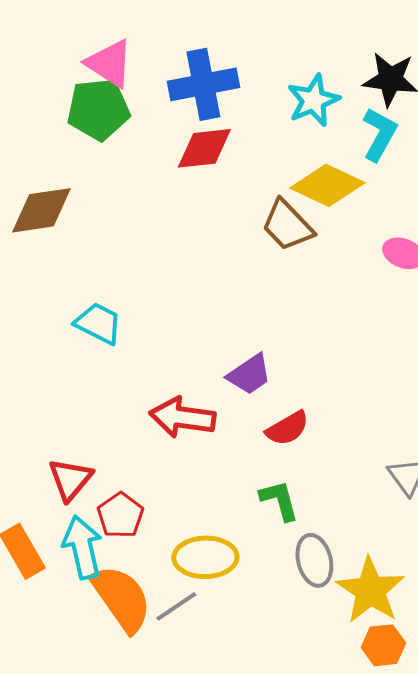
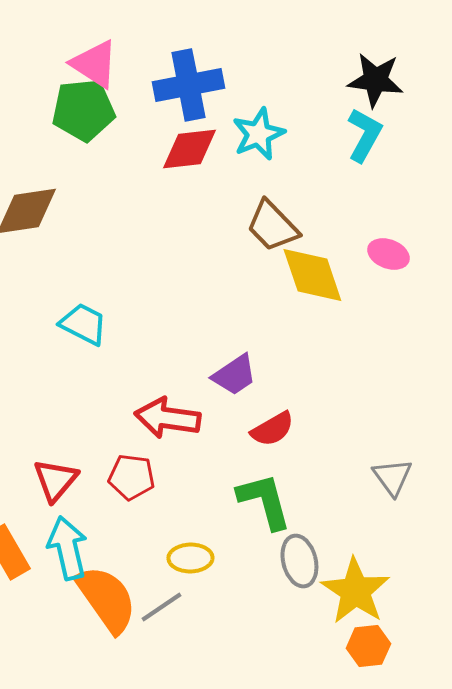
cyan star: (313, 100) -> (258, 134), moved
yellow diamond: (327, 185) -> (312, 275), moved, turned 46
green L-shape: (279, 500) -> (264, 501), size x1.4
red pentagon: (120, 515) -> (131, 477), moved, turned -30
yellow ellipse: (205, 557) -> (190, 558), size x0.7

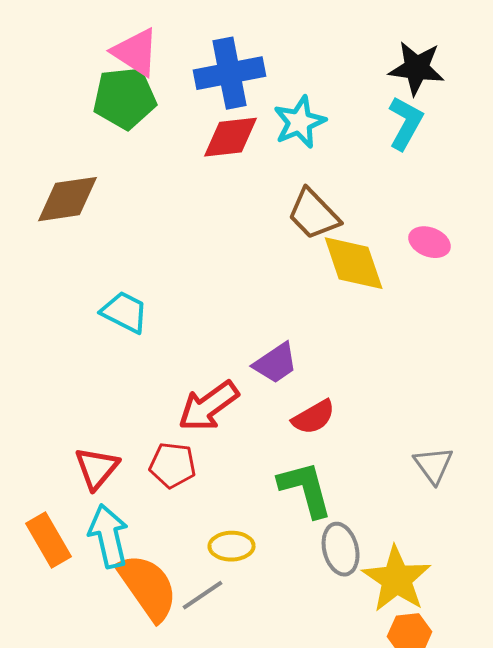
red arrow: (167, 418) -> (209, 406), turned -44

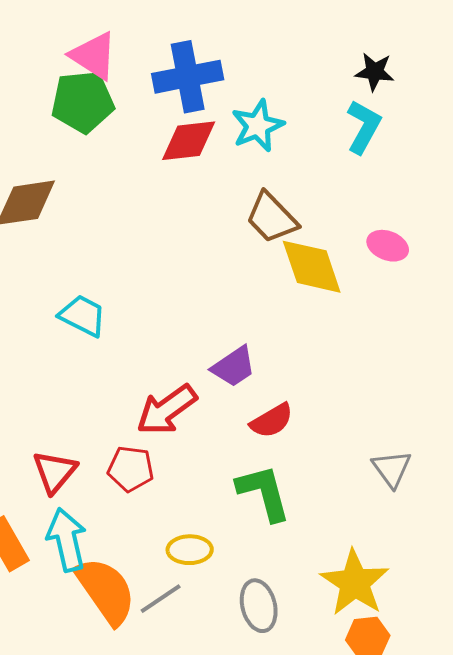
black star: (417, 68) -> (375, 72), size x0.7
gray ellipse: (341, 549) -> (259, 606), moved

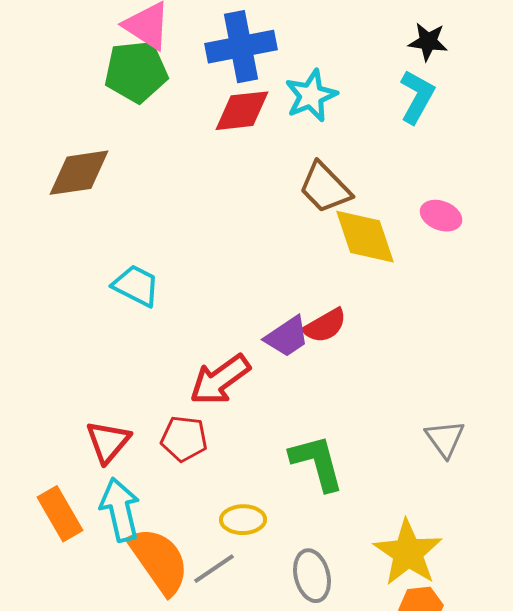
red semicircle: (272, 421) -> (325, 326), moved

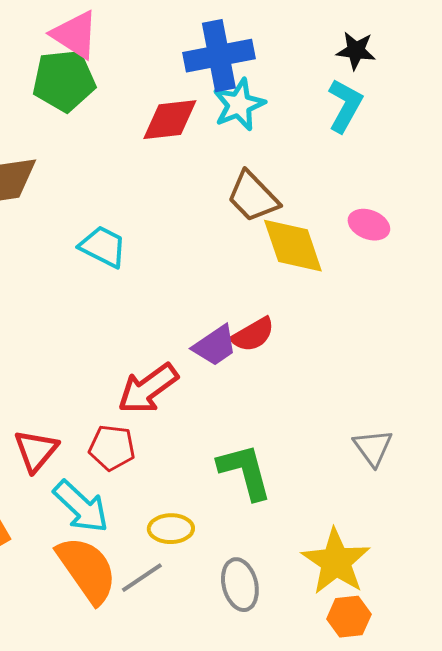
blue cross: (241, 47) -> (219, 56), moved
cyan trapezoid: (136, 286) -> (103, 247), moved
cyan arrow: (120, 510) -> (81, 507), moved, turned 146

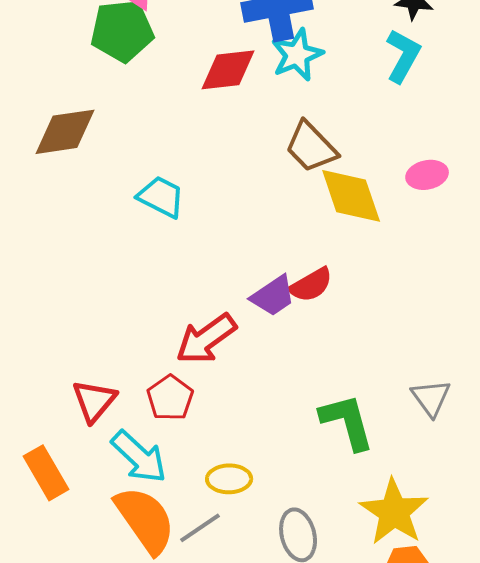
pink ellipse: (369, 225) -> (427, 175), turned -33
red pentagon: (112, 448) -> (170, 398), turned 30
green L-shape: (245, 472) -> (347, 422), moved

